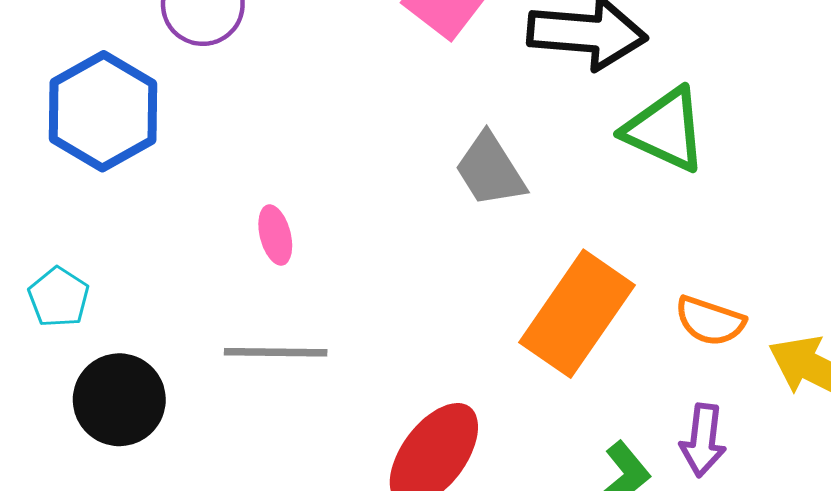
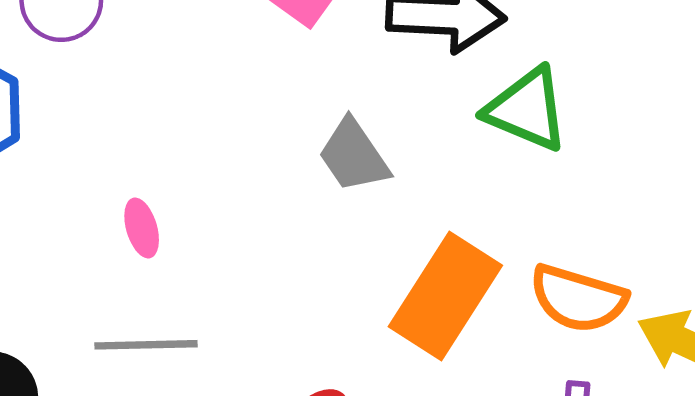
orange semicircle: (710, 321) -> (578, 299), size x1.4

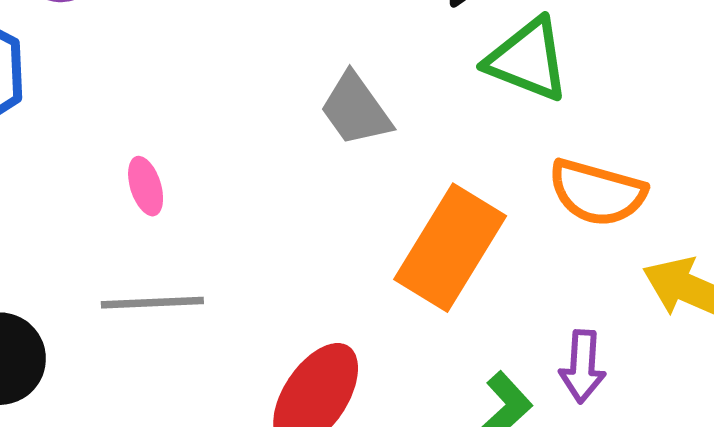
orange semicircle: (578, 299) -> (597, 192), moved

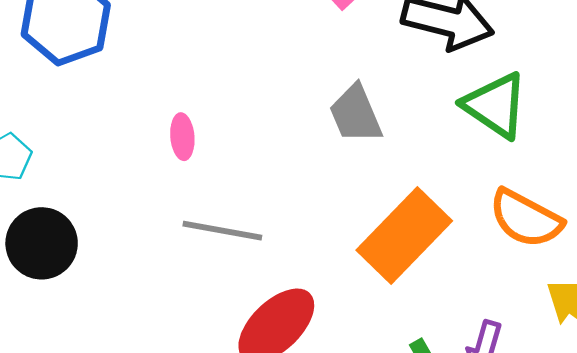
gray line: (152, 303) -> (222, 231), moved

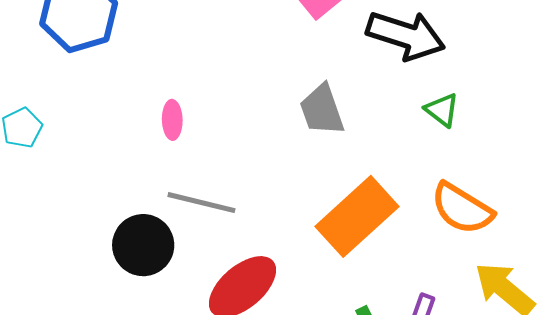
green triangle: (495, 105) -> (442, 110), size x0.6
black circle: (42, 243) -> (143, 245), moved

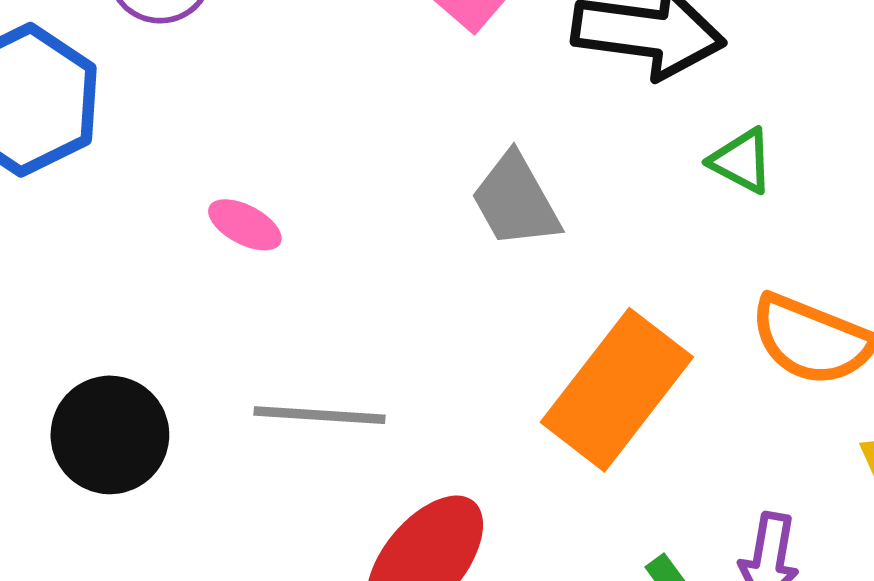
pink ellipse: (172, 120) -> (245, 225), moved, turned -51
black circle: (143, 245) -> (110, 435), moved

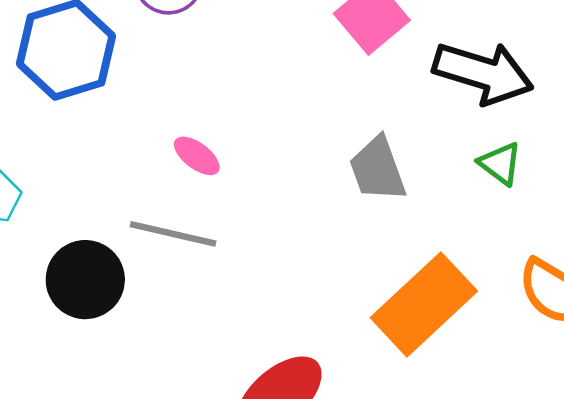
green triangle: (742, 161) -> (500, 164), moved
gray line: (319, 415) -> (173, 234), moved

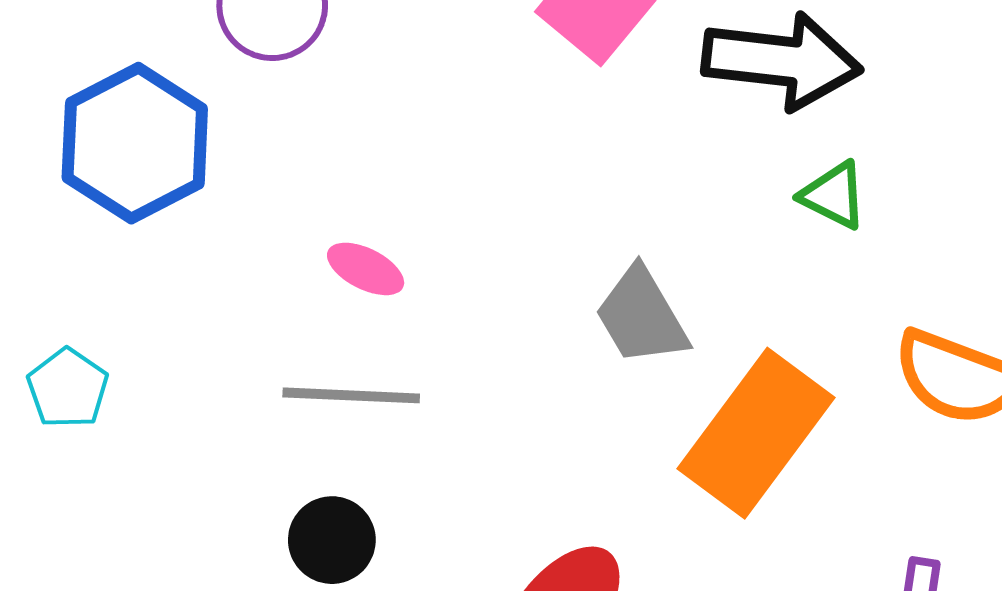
gray trapezoid: (378, 169) -> (641, 316), moved
black circle: (85, 280) -> (332, 540), moved, size x0.7

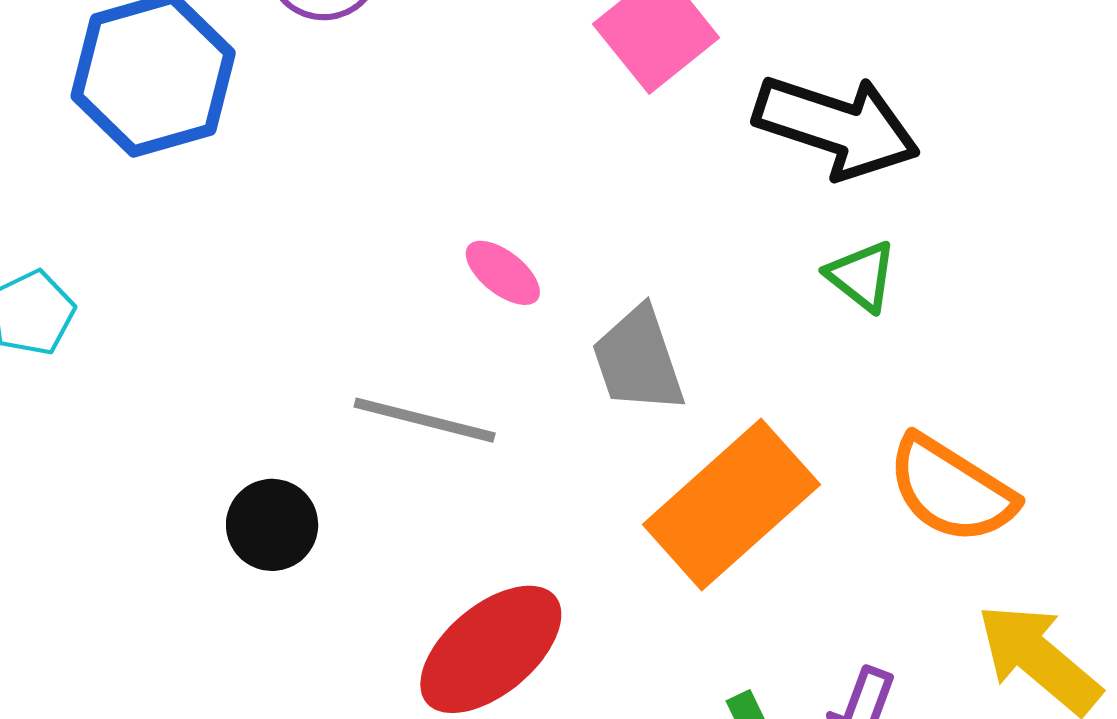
pink ellipse: (366, 269) -> (503, 273), moved
gray line: (351, 395) -> (425, 420), moved

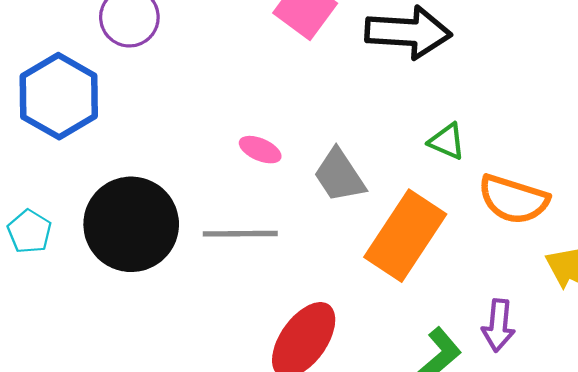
green triangle: (862, 276) -> (447, 141), moved
black circle: (272, 525) -> (131, 224), moved, size x2.0

